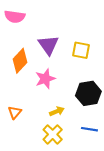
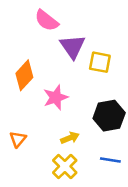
pink semicircle: (15, 17) -> (47, 21), moved, turned 30
purple triangle: (48, 45) -> (73, 47), moved

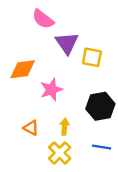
orange diamond: (24, 75) -> (23, 69), turned 40
yellow arrow: (70, 138) -> (64, 127), turned -63
orange triangle: (18, 139) -> (31, 128), moved, turned -42

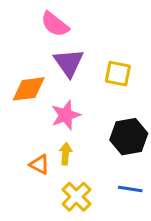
purple triangle: (67, 43) -> (69, 63), moved
yellow arrow: (64, 127) -> (66, 154), moved

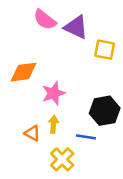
purple triangle: (69, 63) -> (76, 27), moved, turned -30
yellow square: (118, 74) -> (105, 50), moved
blue line: (130, 189) -> (86, 137), moved

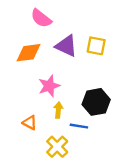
purple triangle: (76, 27) -> (66, 46), moved
orange diamond: (24, 72) -> (29, 53), moved
yellow arrow: (53, 124) -> (58, 110), moved

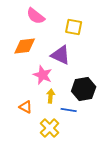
purple triangle: (66, 46) -> (61, 55), moved
yellow square: (96, 46) -> (74, 27), moved
pink star: (49, 86) -> (43, 75), turned -30

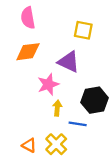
pink semicircle: (36, 16) -> (28, 18), moved, turned 42
pink star: (43, 75) -> (48, 84), turned 30
orange triangle: (26, 107) -> (29, 145), moved

